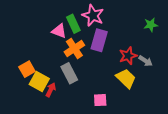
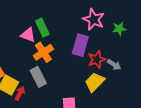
pink star: (93, 15) -> (94, 19), moved
purple rectangle: (99, 40) -> (80, 45), moved
yellow trapezoid: (126, 78) -> (95, 82), turned -90

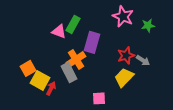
green rectangle: (42, 28) -> (73, 24), turned 54
purple rectangle: (80, 45) -> (92, 42), moved
orange cross: (43, 52) -> (76, 59), moved

